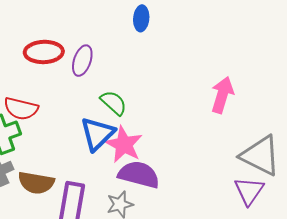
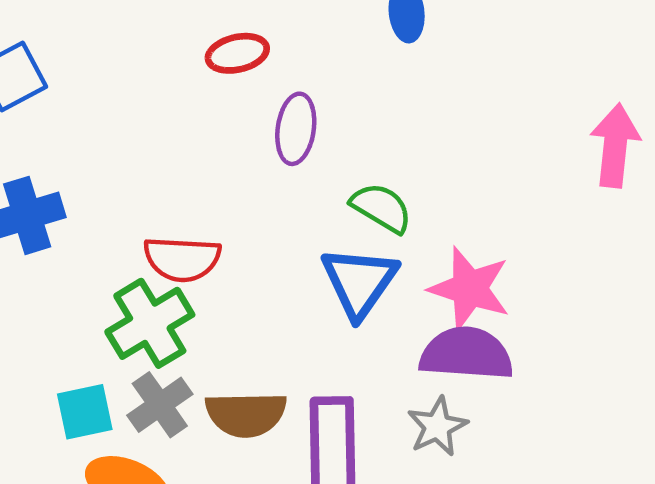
red ellipse: (44, 52) -> (237, 53), moved, size x0.7
pink star: (124, 145) -> (470, 288), moved

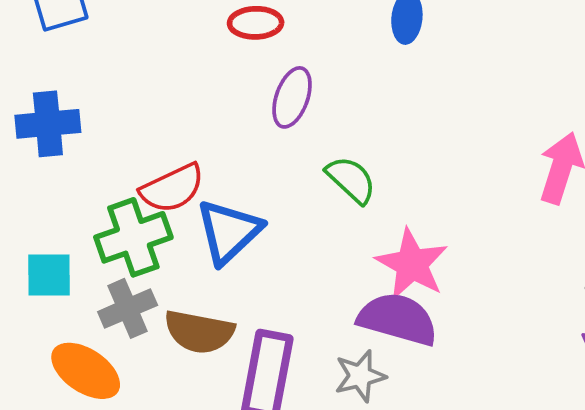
red semicircle: (182, 259) -> (172, 188), turned -40
blue triangle: (359, 282) -> (229, 232), moved
cyan square: (85, 412) -> (49, 275), moved

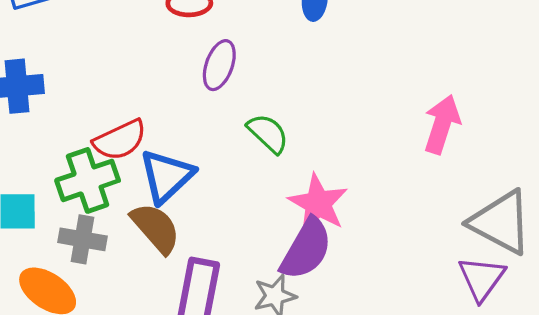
gray cross: (128, 308) -> (82, 239), turned 33
purple semicircle: (398, 319) -> (306, 249), turned 104
brown semicircle: (199, 332) -> (156, 228), moved, turned -142

